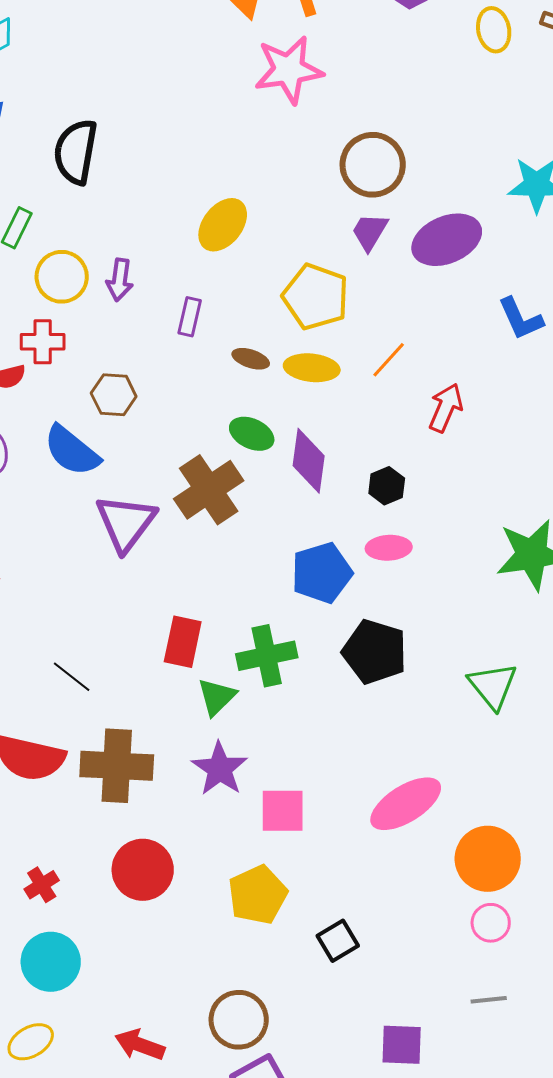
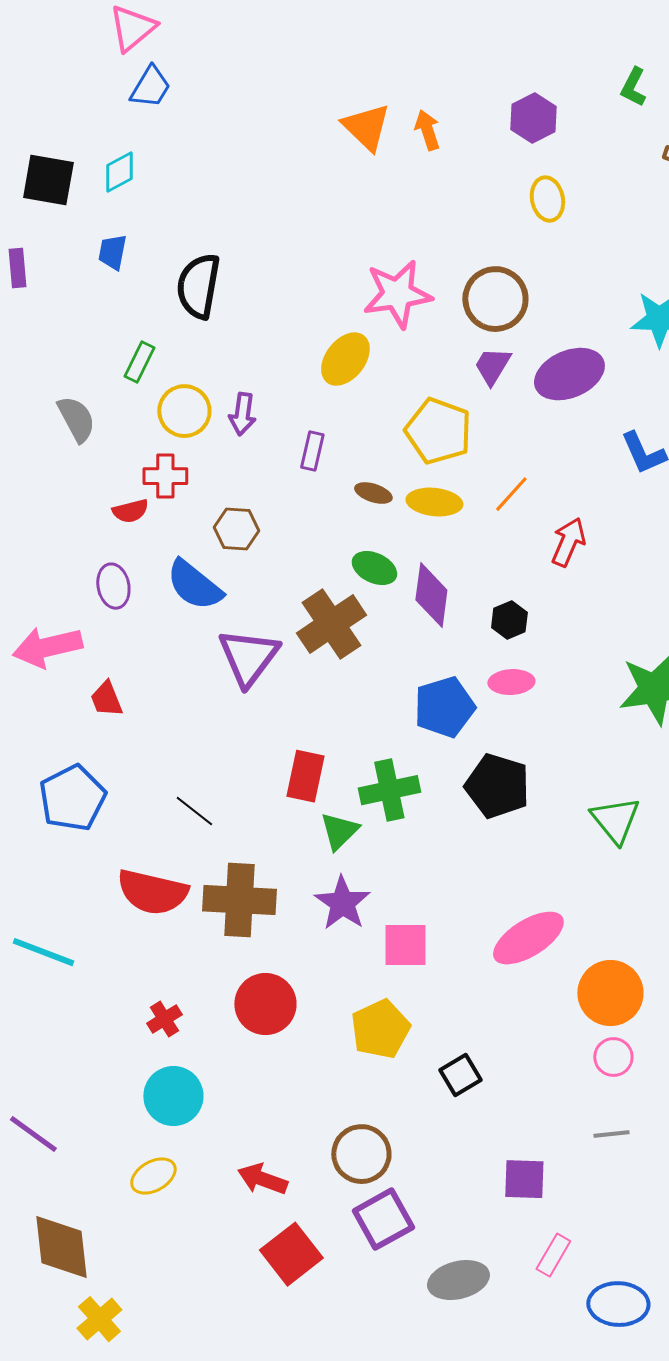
yellow ellipse: (494, 30) -> (547, 199), moved
pink star: (289, 70) -> (397, 294), moved

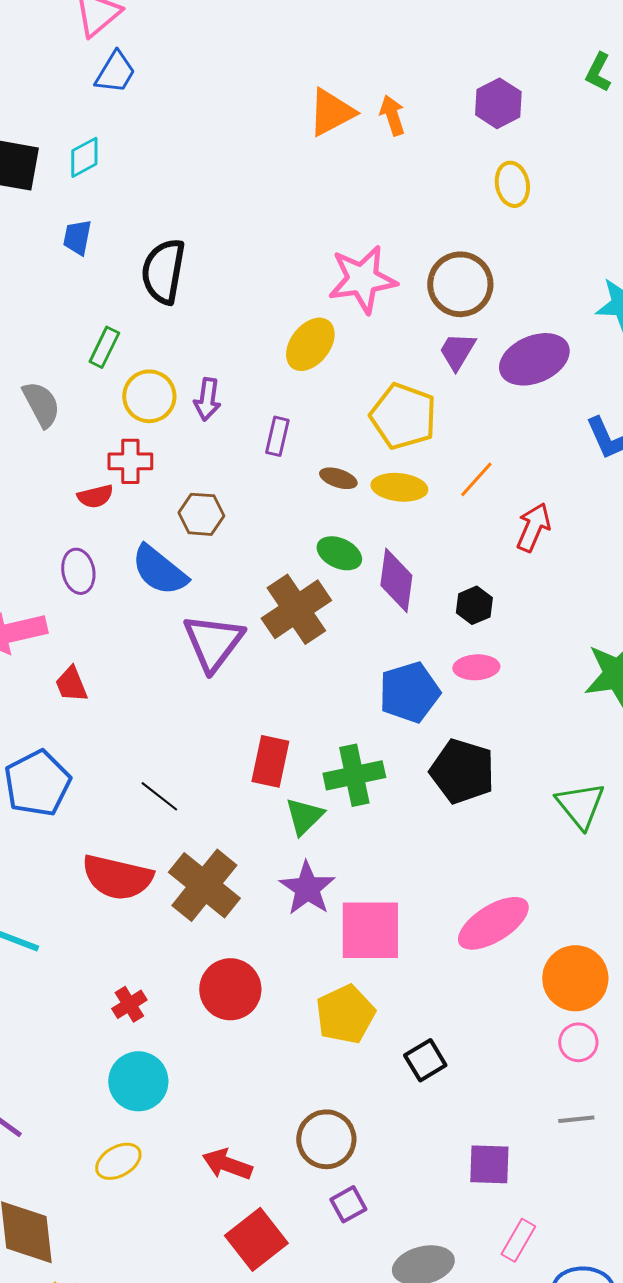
orange triangle: (366, 127) -> (331, 112), turned 48
brown cross: (239, 900) -> (204, 885), turned 36
pink square: (405, 945) -> (370, 930), size x1.4
purple square: (383, 1219) -> (348, 1204), size x0.6

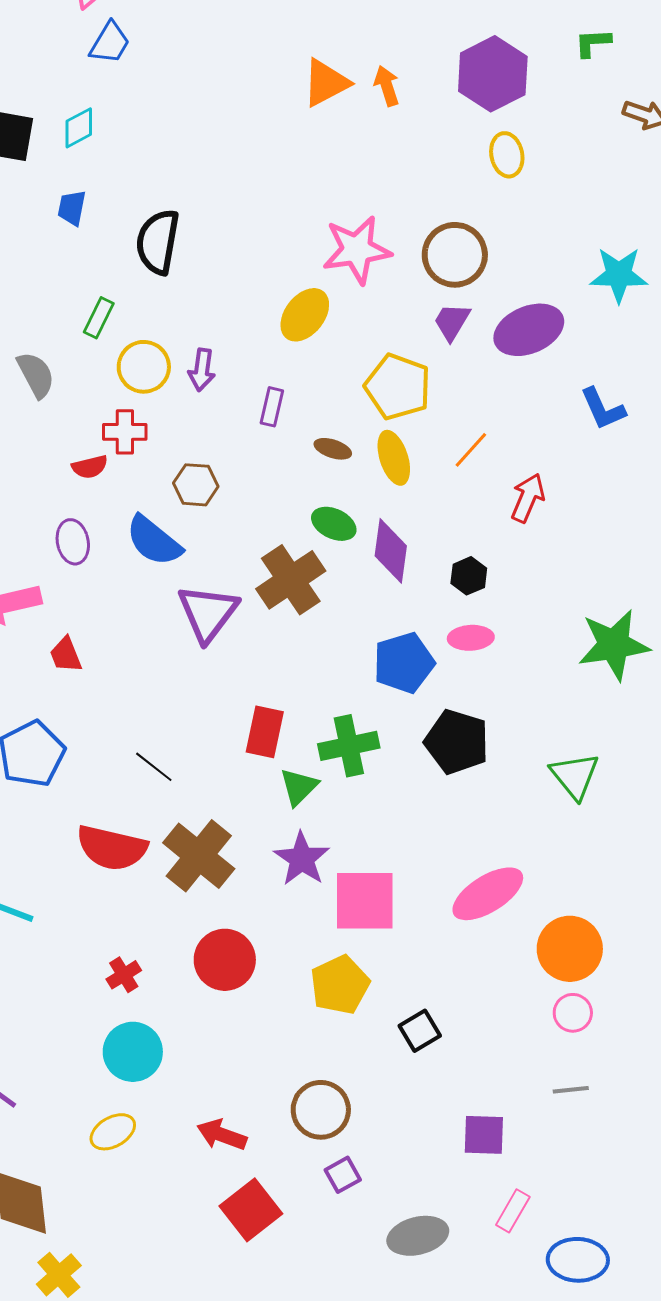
green L-shape: (598, 72) -> (593, 43), turned 60
purple hexagon: (498, 103) -> (493, 74), size x1.5
yellow ellipse: (399, 487) -> (394, 458), turned 66

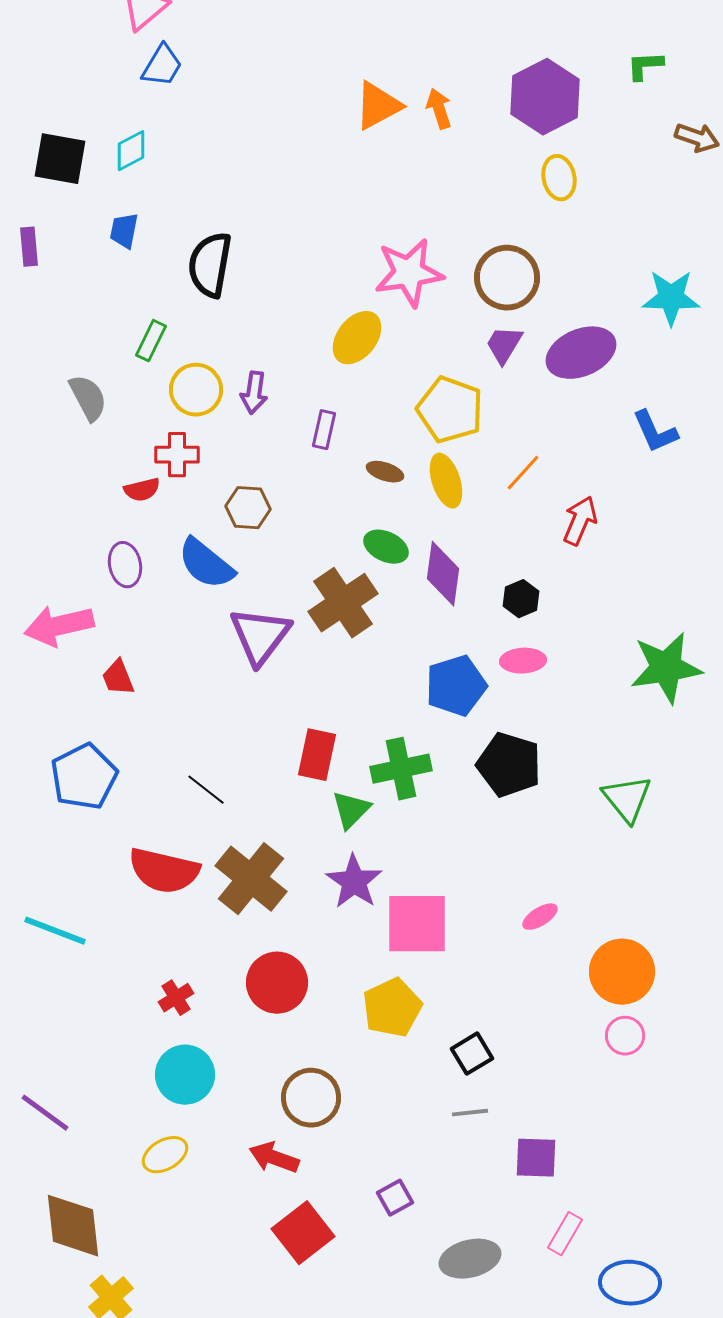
pink ellipse: (488, 894) -> (540, 917), size x0.5
gray line: (571, 1090) -> (470, 1113), moved
brown circle: (321, 1110) -> (311, 1098), moved

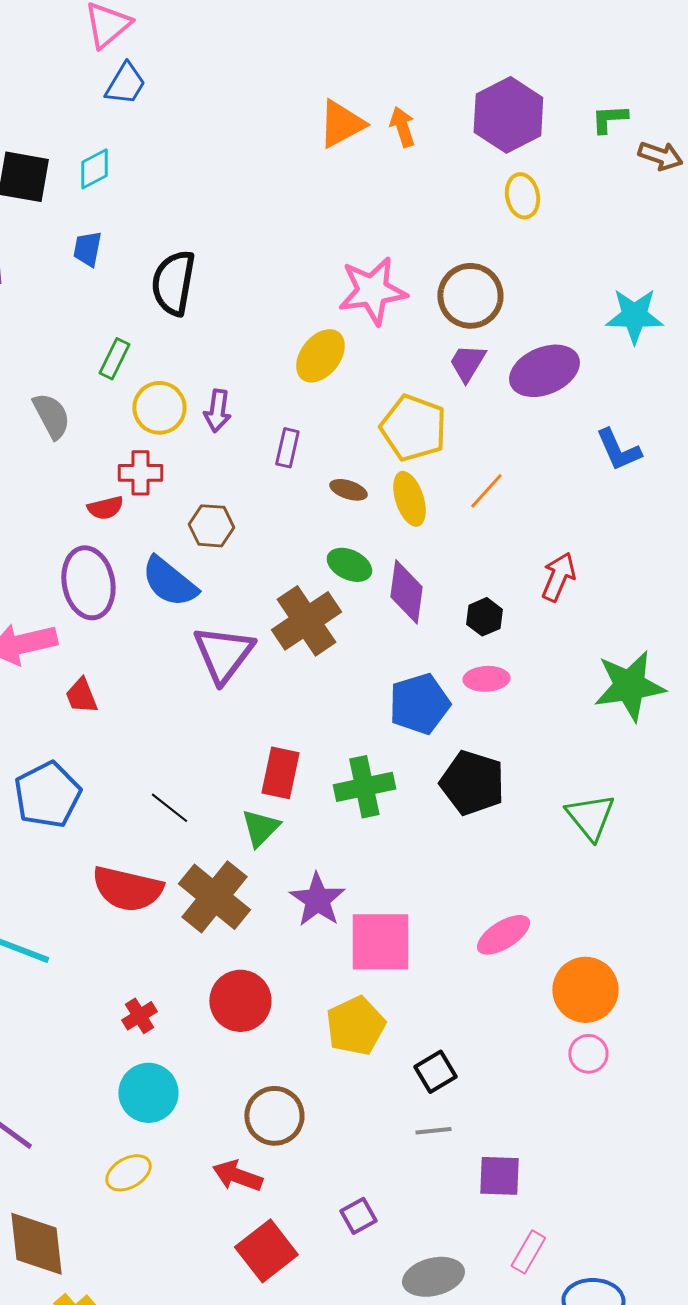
green L-shape: (645, 66) -> (609, 119), moved
red arrow: (580, 521) -> (558, 577), moved
purple ellipse: (125, 565) -> (88, 583), size x1.6
green triangle: (351, 810) -> (260, 828), moved
pink ellipse: (540, 917) -> (503, 935), size x1.5

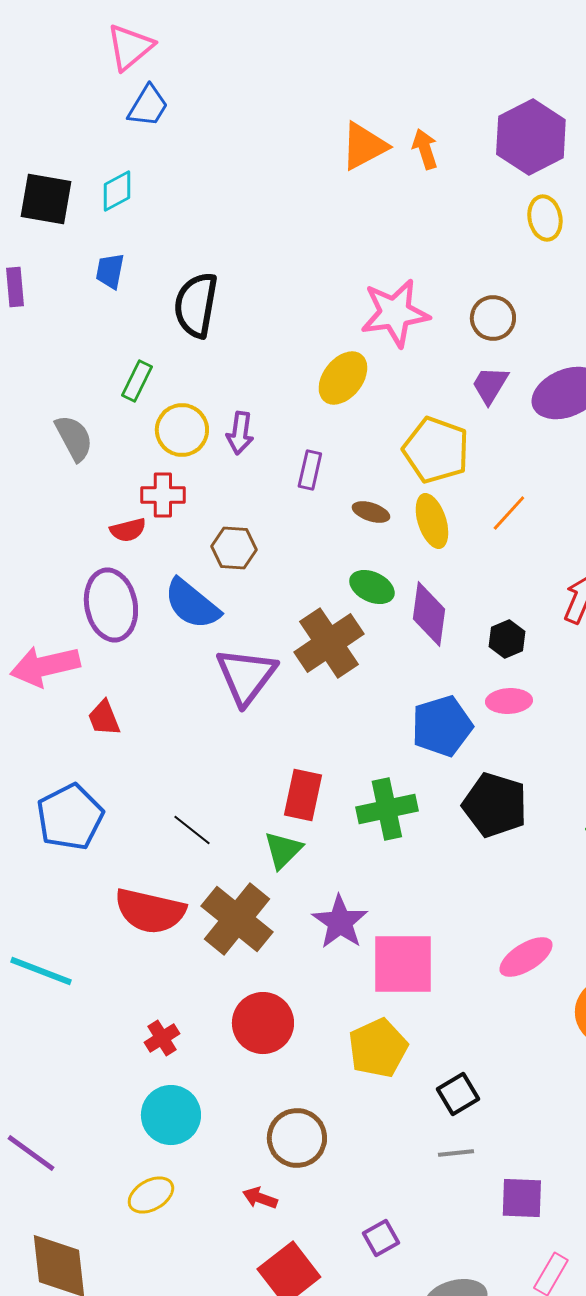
brown circle: (470, 296) -> (493, 318), size x0.7
red arrow: (237, 1176) -> (260, 1198), size x0.7

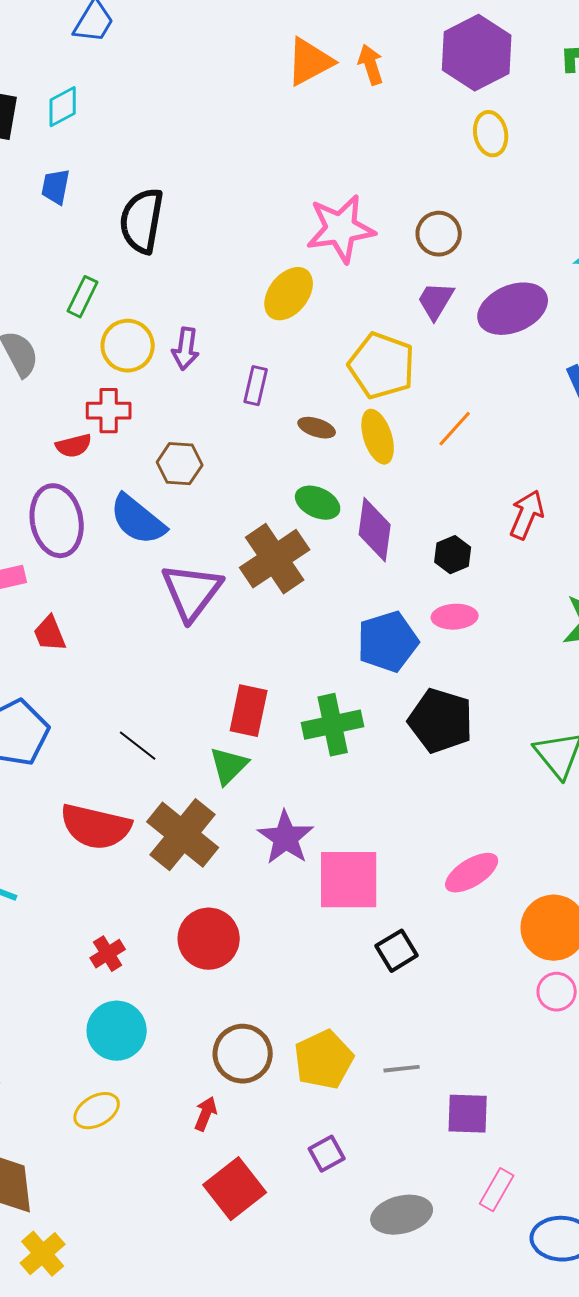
yellow pentagon: (378, 1048) -> (324, 1060), moved
black square: (458, 1094) -> (397, 951), moved
red arrow: (260, 1198) -> (206, 1114), turned 92

